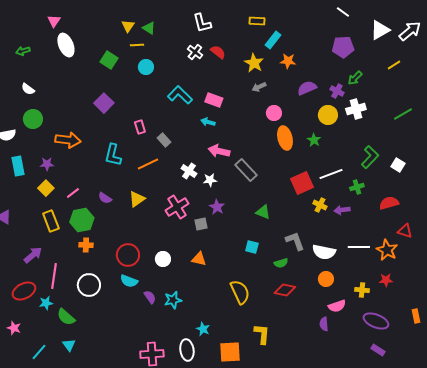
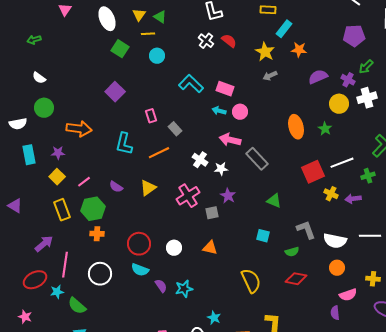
white ellipse: (66, 45) -> (107, 19), moved
pink circle: (274, 113) -> (240, 112), moved

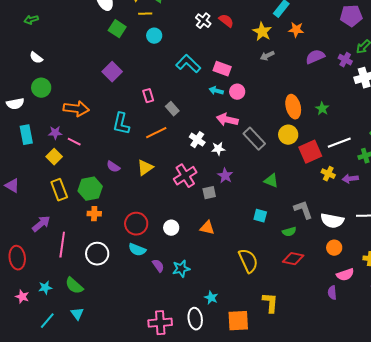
yellow circle: (339, 104) -> (288, 135), moved
pink line: (84, 182) -> (74, 142), moved, turned 64
red ellipse: (35, 280) -> (17, 258), moved, turned -70
cyan star: (57, 292) -> (45, 288), moved

